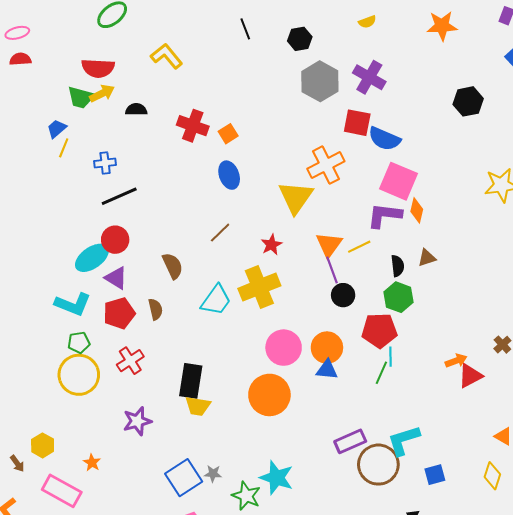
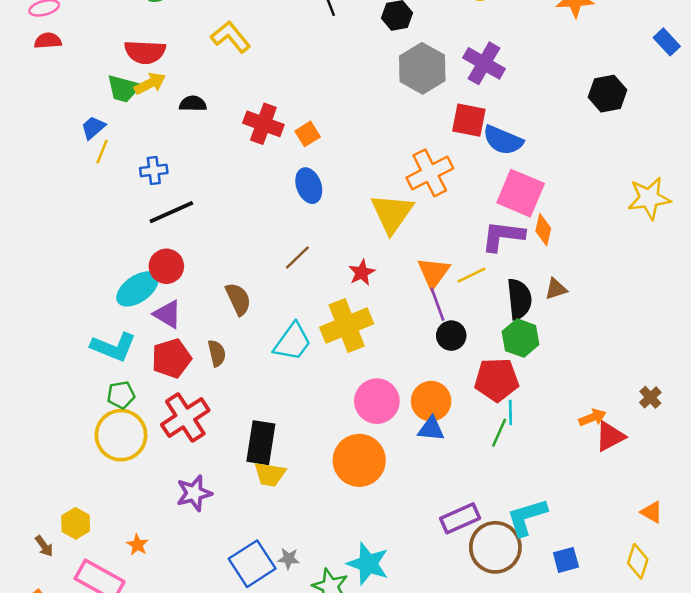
black semicircle: (398, 266) -> (519, 299), size x1.5
red cross: (130, 361) -> (185, 417), size x1.4

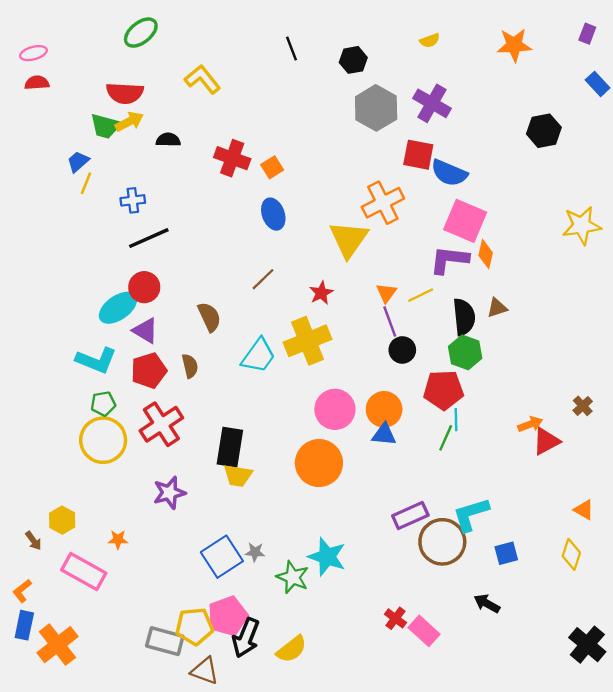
orange triangle: (434, 273) -> (386, 293), size x0.7
orange star: (137, 545) -> (118, 540), turned -30

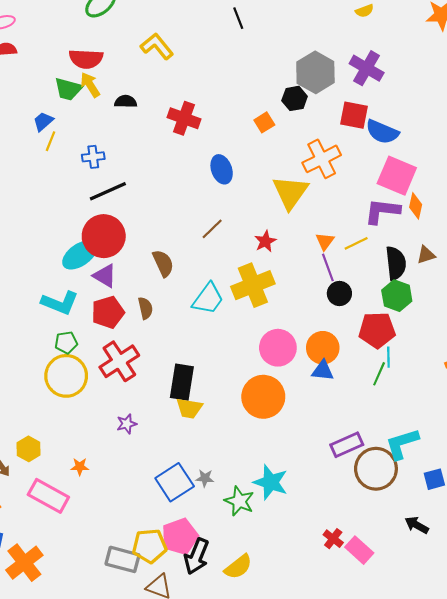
black hexagon: (353, 60) -> (295, 98), moved
yellow arrow: (129, 122) -> (90, 85), turned -95
orange square: (272, 167) -> (264, 122), moved
red circle: (144, 287) -> (104, 236), size x1.5
purple star: (169, 493) -> (127, 424), size x0.7

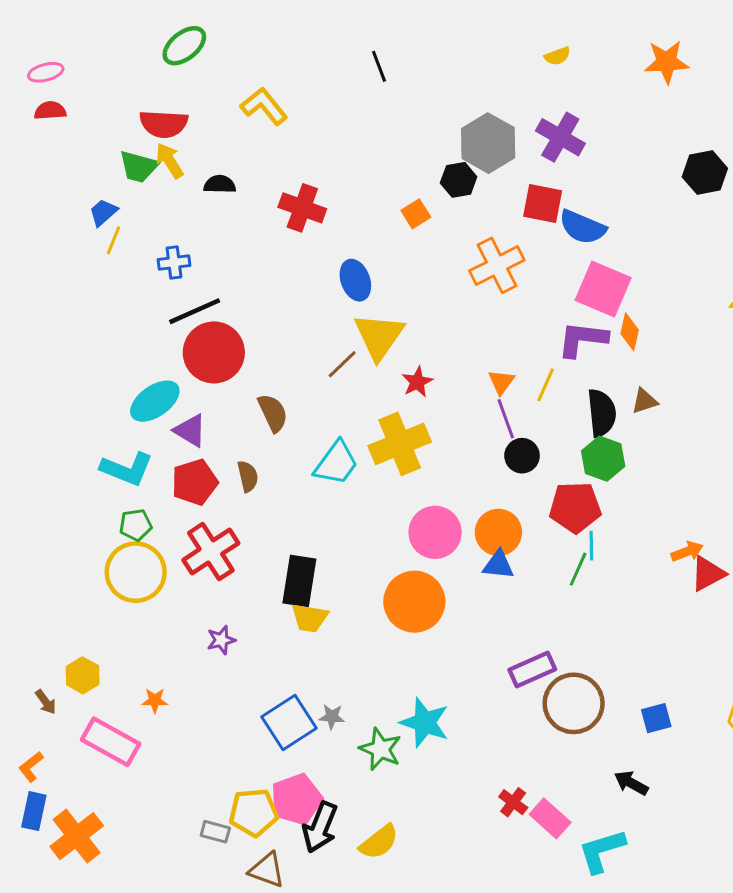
yellow triangle: (290, 192) -> (379, 336), moved
red circle: (104, 236) -> (214, 352), moved
yellow line: (356, 243) -> (546, 385), turned -40
cyan L-shape: (402, 444) -> (602, 851), moved
gray rectangle: (122, 559) -> (215, 832), size x0.6

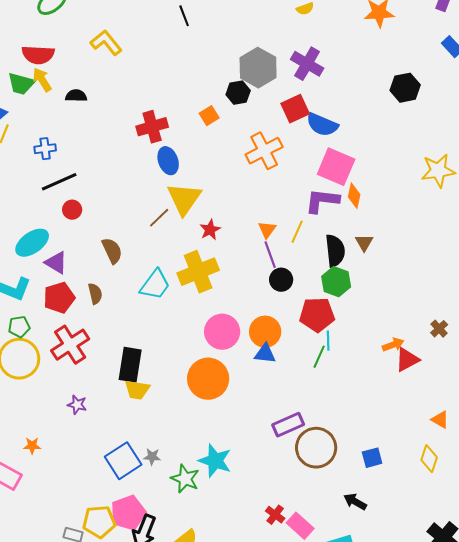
red square: (543, 204) -> (295, 109), turned -36
red cross: (302, 208) -> (152, 127), moved, turned -36
red circle: (214, 352) -> (72, 210), size x0.5
brown triangle: (644, 401) -> (364, 243), turned -42
purple star: (221, 640) -> (77, 405), turned 30

